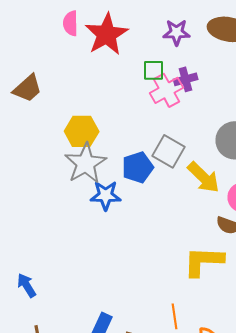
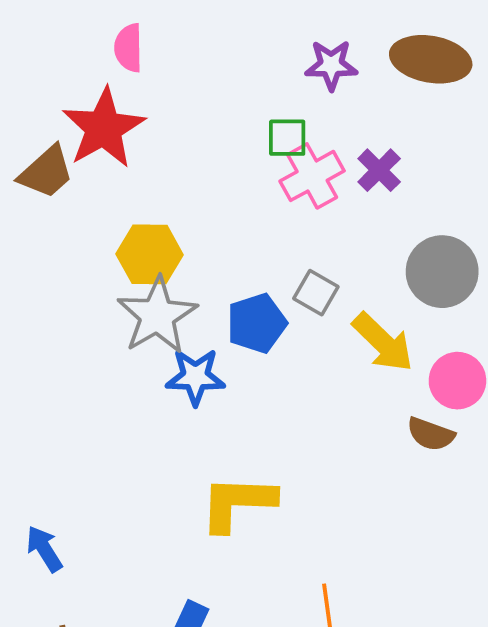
red star: (107, 34) -> (104, 128), moved
purple cross: (186, 79) -> (379, 170), moved, turned -30
gray square: (169, 151) -> (316, 293), size x0.7
yellow L-shape: (204, 261) -> (237, 503), moved

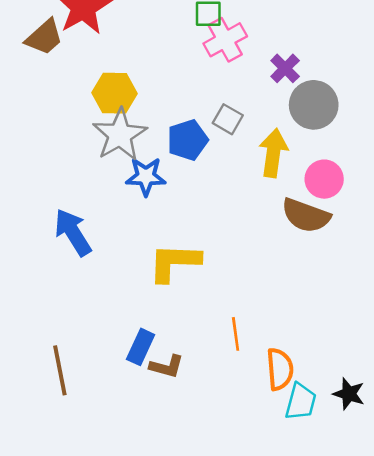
purple cross: (379, 170) -> (285, 68), moved
yellow arrow: (383, 342) -> (273, 153), turned -126
brown semicircle: (431, 434) -> (306, 215), size x1.5
blue arrow: (44, 549) -> (73, 232), moved, size x1.5

